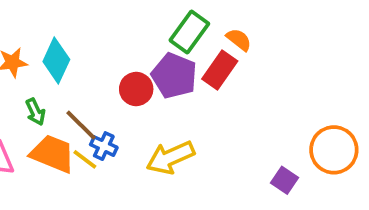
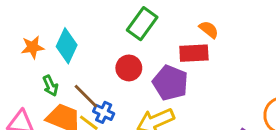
green rectangle: (189, 32) -> (142, 24), moved
red rectangle: (220, 70) -> (194, 53), turned 52
purple pentagon: (174, 76) -> (170, 83), moved

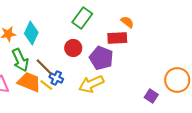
green arrow: (50, 86) -> (20, 60), size x1.6

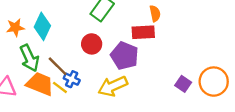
orange semicircle: (127, 22) -> (155, 13), turned 40
purple square: (151, 96) -> (183, 84), moved

